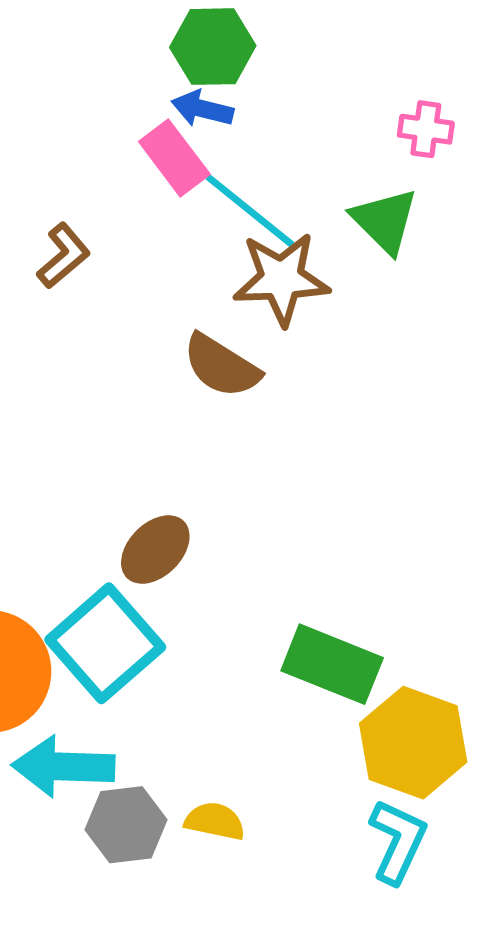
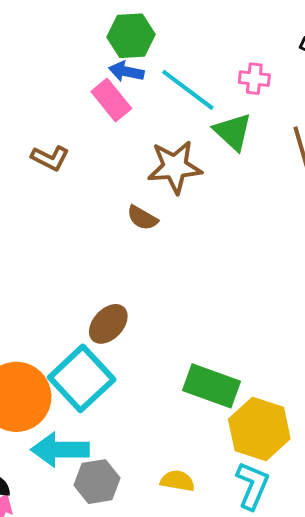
cyan line: (250, 211) -> (188, 90), moved
brown L-shape: (63, 256) -> (50, 158), turned 69
brown semicircle: (221, 366) -> (142, 218), size x0.7
yellow semicircle: (215, 821) -> (178, 481), moved

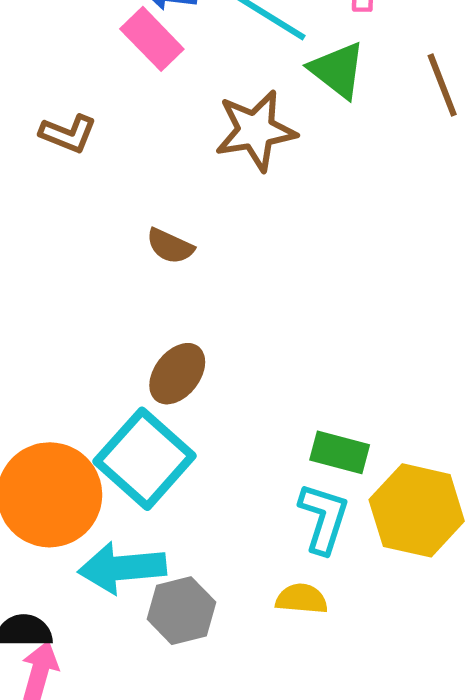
brown semicircle: (142, 218) -> (170, 246), moved
green rectangle: (211, 386) -> (340, 452), size x0.7
cyan L-shape: (252, 486) -> (324, 518), moved

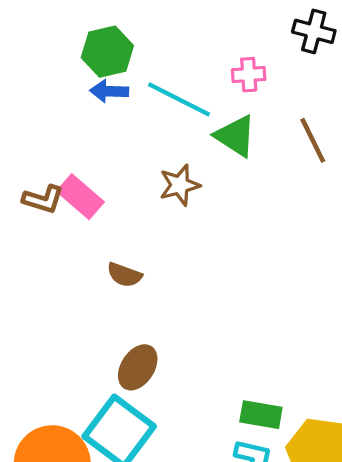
pink rectangle: (152, 39) -> (80, 197), moved
brown star: (256, 130) -> (180, 185), size x0.7

